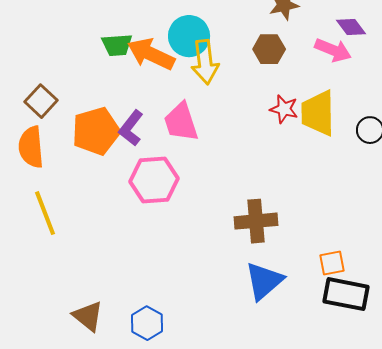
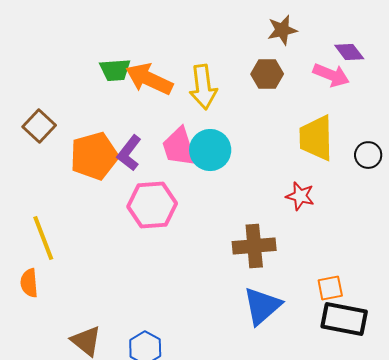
cyan circle: (189, 36) -> (210, 150), moved
red star: (284, 109) -> (300, 196), moved
orange semicircle: (31, 147) -> (29, 283), moved, size x0.7

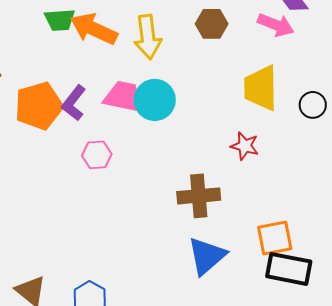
pink trapezoid: (179, 147) -> (124, 97), turned 120
pink hexagon: (152, 205) -> (97, 155), size x0.6
orange square: (330, 288) -> (275, 238), size x1.4

